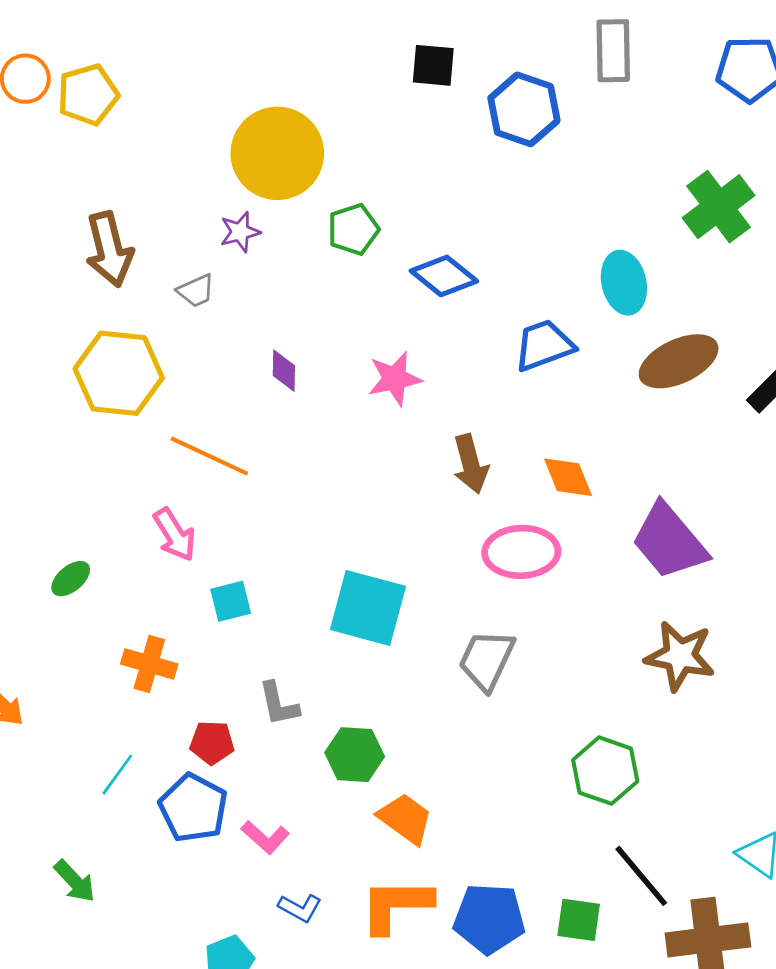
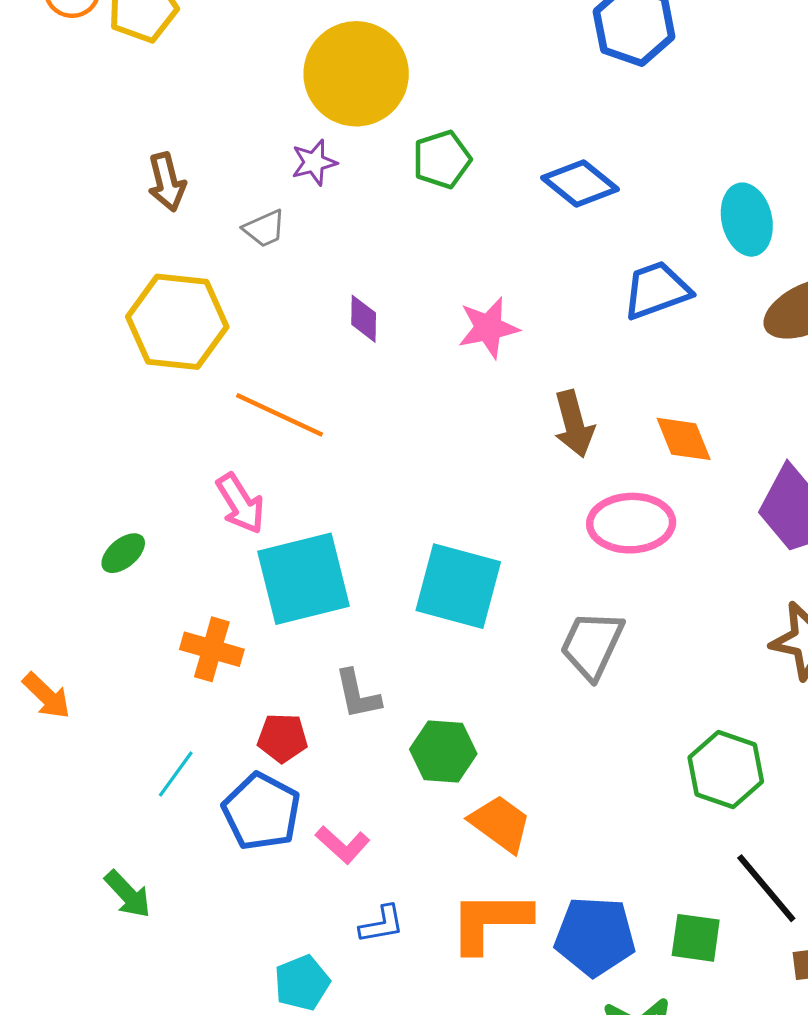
brown arrow: (109, 249) -> (167, 182), size x0.7
blue diamond: (444, 276) -> (580, 183), moved
cyan square: (231, 601) -> (304, 579), size x2.0
blue L-shape: (300, 908) -> (382, 924), turned -39

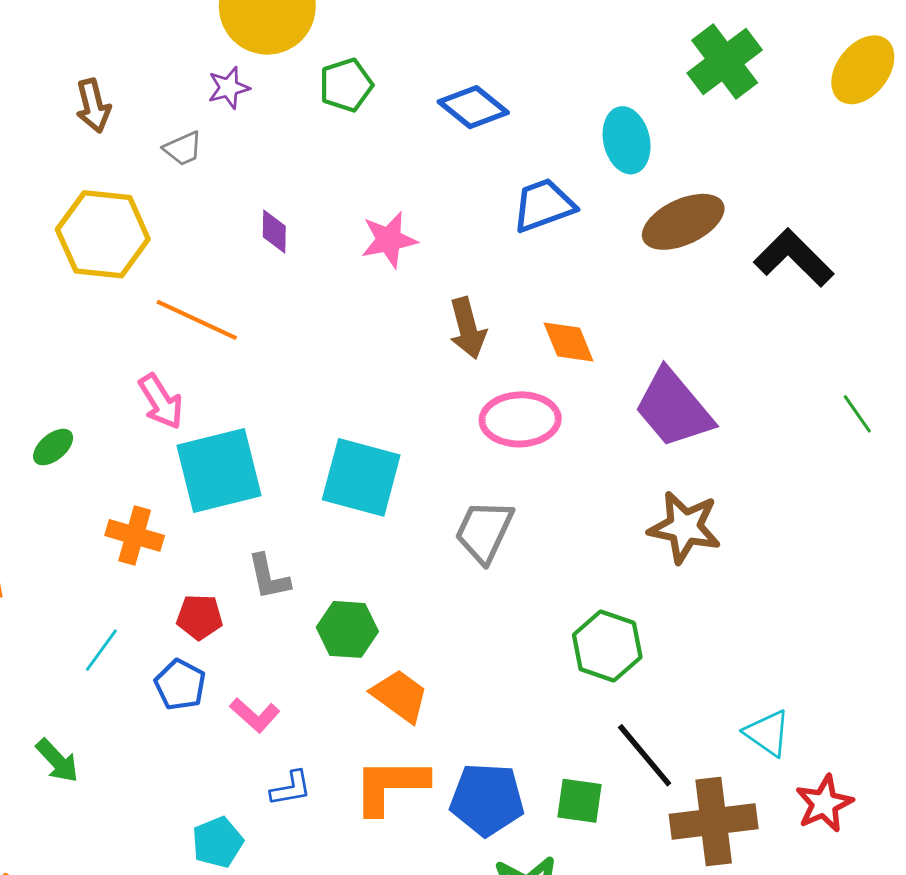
blue pentagon: (261, 812) -> (180, 685), size x0.7

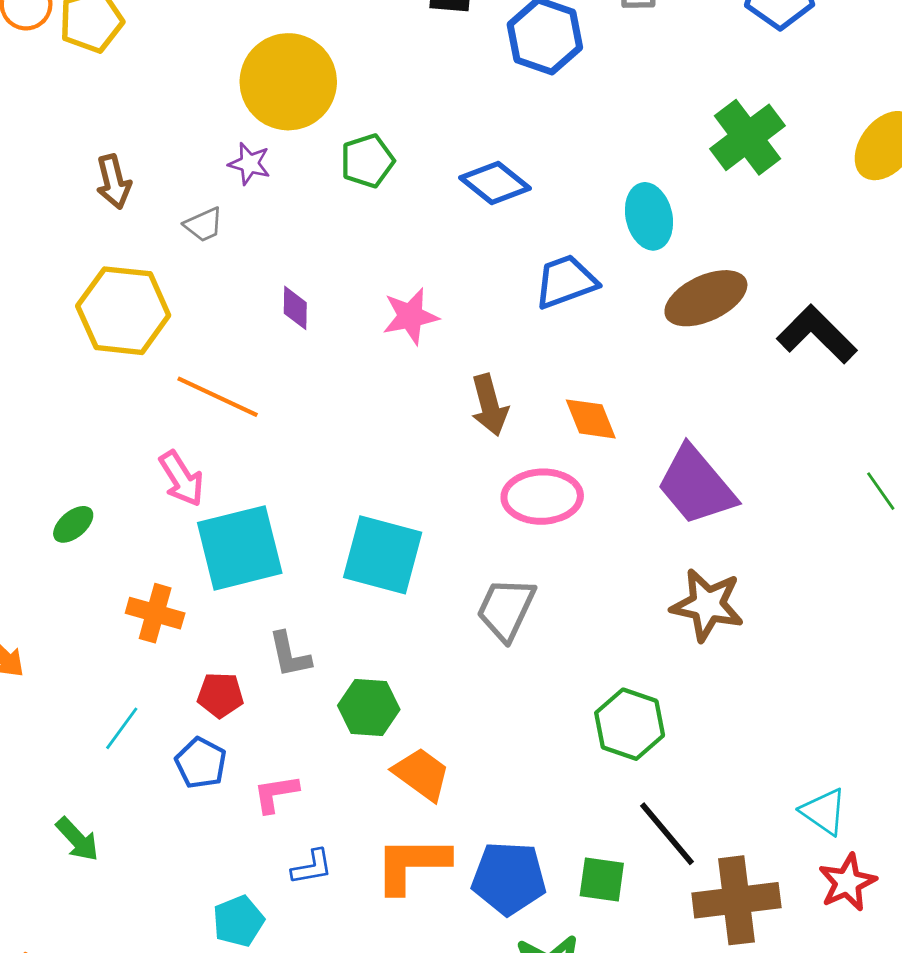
purple star: (229, 88) -> (249, 164), turned 30
pink L-shape: (255, 715) -> (276, 794), turned 129
cyan triangle: (767, 733) -> (824, 812), moved

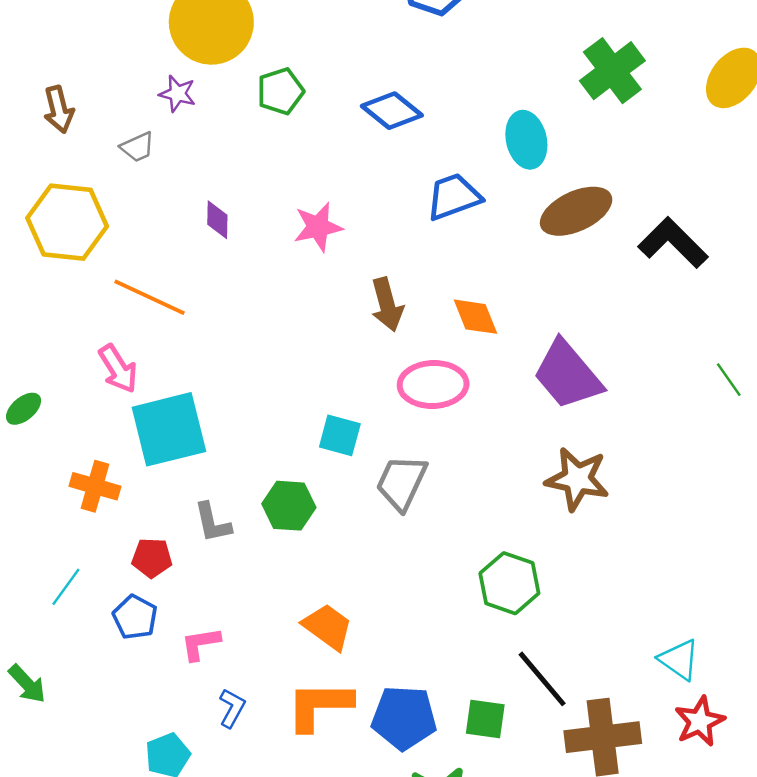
cyan square: (383, 555) -> (340, 435), moved, size x0.6
green hexagon: (369, 708) -> (289, 506), moved
blue L-shape: (312, 867) -> (232, 708), turned -51

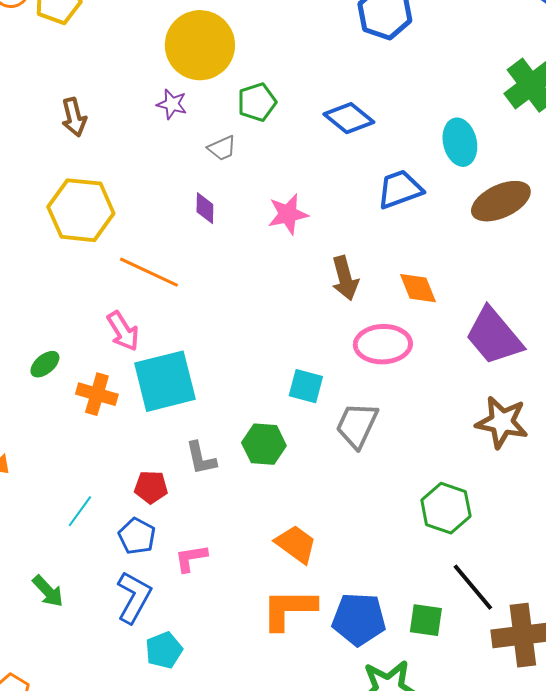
gray trapezoid: (137, 147) -> (222, 148), moved
orange cross: (95, 486) -> (97, 394), moved
blue L-shape: (232, 708) -> (134, 597), moved, size x1.6

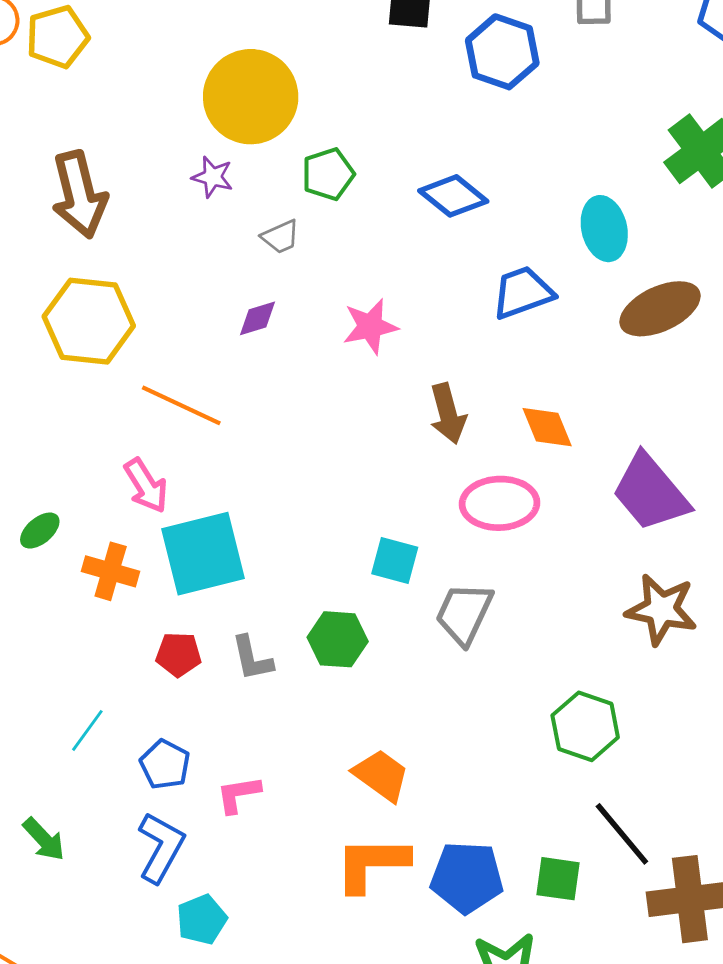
brown arrow: (74, 117) -> (79, 195), size x1.6
purple diamond: (205, 208) -> (257, 318), turned 72
red pentagon: (151, 487) -> (179, 654), moved

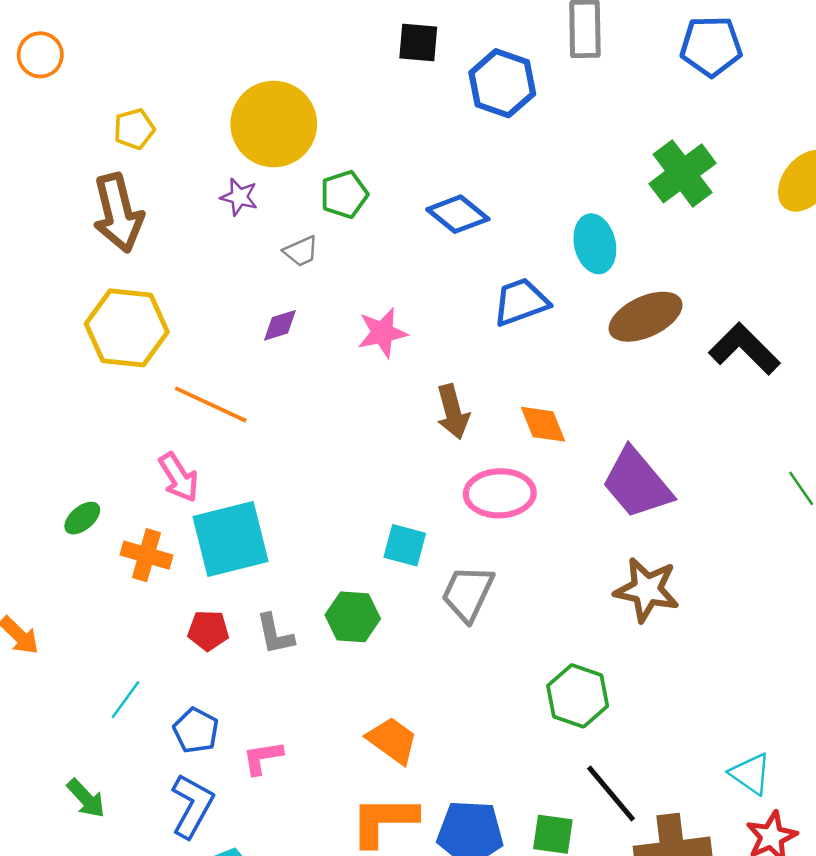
yellow pentagon: (57, 37) -> (134, 129), moved, size x0.7

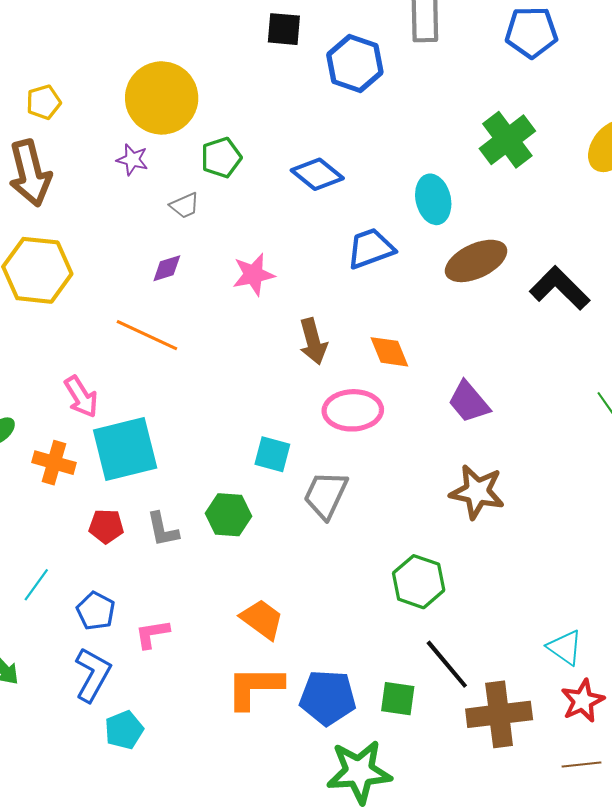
orange line: (211, 404) -> (147, 335), moved
purple trapezoid: (637, 483) -> (469, 402), size x0.7

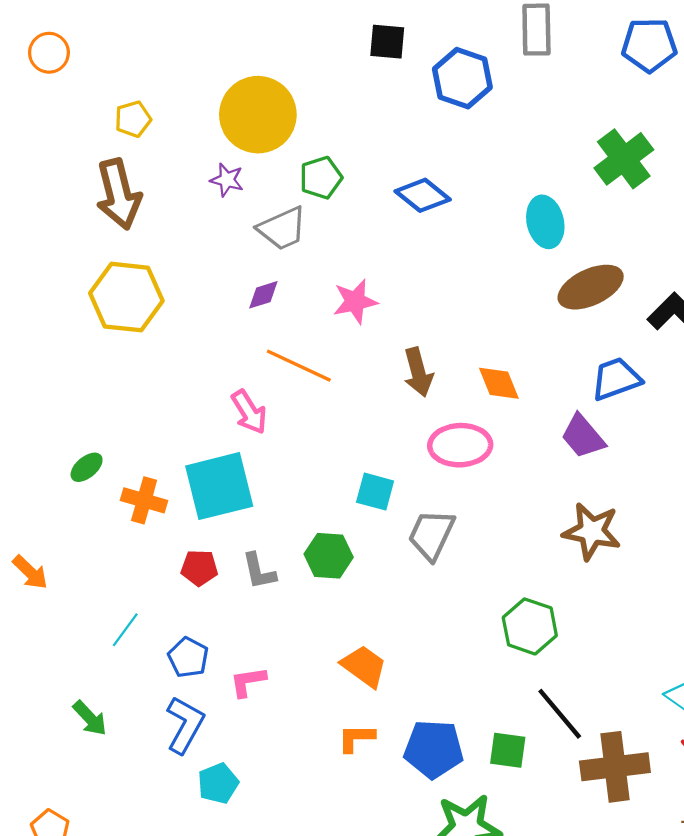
gray trapezoid: (185, 206) -> (282, 228), size x1.6
blue trapezoid: (371, 248) -> (616, 379), moved
orange line: (147, 335) -> (299, 366), moved
pink arrow: (81, 397) -> (249, 412), moved
orange L-shape: (255, 687) -> (356, 738), size x0.6

